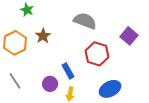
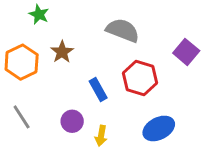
blue rectangle: (68, 71) -> (98, 89), moved

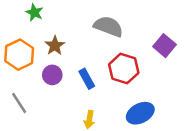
purple circle: (72, 121) -> (52, 75), moved

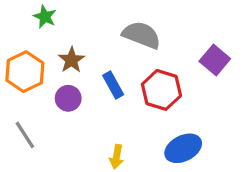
blue rectangle: (87, 79) -> (113, 85), moved

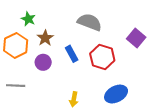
green star: (45, 17) -> (28, 19), moved
gray line: (25, 135) -> (16, 86), turned -54

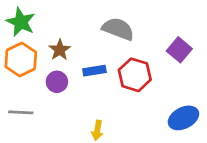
green star: (28, 19) -> (21, 22), moved, size x1.5
blue rectangle: (72, 54) -> (94, 71), turned -70
blue ellipse: (116, 94) -> (183, 118), moved

